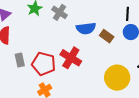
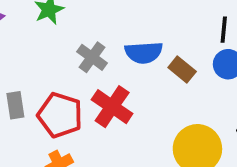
gray cross: (60, 12) -> (92, 57), moved

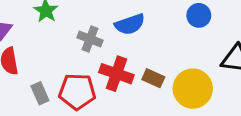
brown rectangle: (182, 69) -> (153, 78), moved

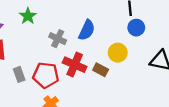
blue semicircle: (130, 24) -> (87, 30), turned -50
yellow circle: (193, 89) -> (118, 53), moved, size x0.7

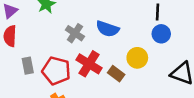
blue semicircle: (87, 30) -> (108, 29), turned 75

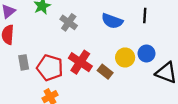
blue semicircle: (108, 29) -> (112, 21), moved
gray cross: (75, 33) -> (69, 22), moved
blue circle: (161, 34) -> (146, 53), moved

